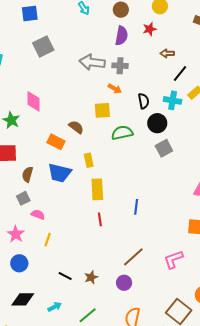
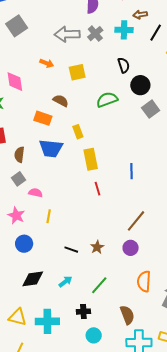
gray cross: (120, 66) -> (95, 34), turned -35
orange arrow: (115, 89) -> (47, 63), moved
cyan cross: (173, 100) -> (124, 30), moved
yellow square: (102, 110) -> (77, 72), moved

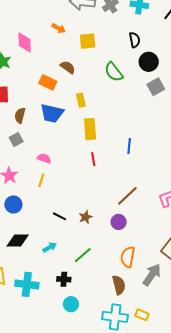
green semicircle: (107, 100) -> (114, 72), turned -115
pink semicircle: (36, 193) -> (44, 158), moved
brown semicircle: (127, 315) -> (119, 285), moved

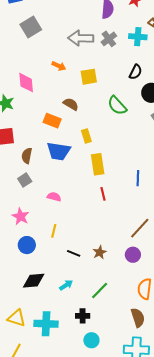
black semicircle: (135, 40) -> (136, 72), turned 42
yellow line: (41, 180) -> (54, 231), moved

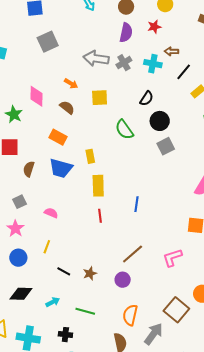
brown semicircle: (71, 104) -> (67, 107), moved
gray square: (25, 180) -> (19, 202), moved
green line: (100, 290) -> (85, 311), turned 54

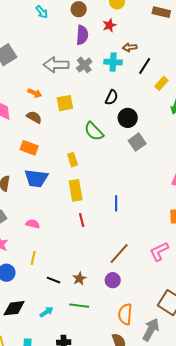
yellow rectangle: (90, 156) -> (73, 160), moved
green line: (85, 311) -> (79, 306), moved

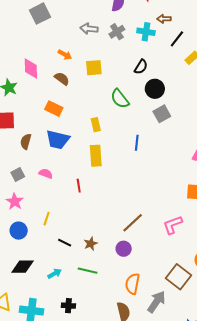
gray arrow: (56, 65) -> (89, 29), size x0.7
blue line: (116, 203) -> (137, 143), moved
red line: (82, 220) -> (79, 186), moved
pink semicircle: (33, 224) -> (46, 174), moved

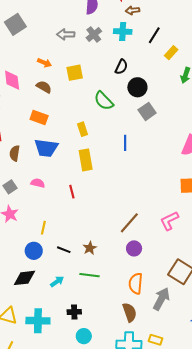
brown arrow: (164, 19) -> (133, 10), moved
blue circle: (19, 231) -> (34, 251), moved
purple circle: (124, 249) -> (134, 248), moved

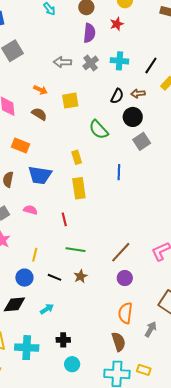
brown arrow: (133, 10) -> (138, 94), moved
orange rectangle: (39, 118) -> (21, 145), moved
green line: (90, 275) -> (76, 250), moved
gray arrow: (161, 299) -> (151, 329), size x0.7

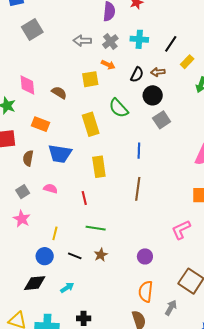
orange arrow: (40, 90) -> (108, 65), moved
yellow rectangle: (77, 157) -> (91, 124), moved, size x1.6
brown line: (121, 252) -> (138, 189), moved, turned -35

